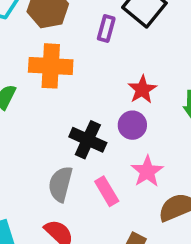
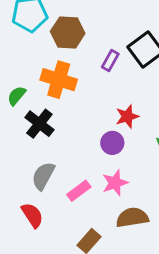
black cross: (88, 140) -> (39, 124), moved
pink rectangle: (107, 191) -> (79, 191), turned 70

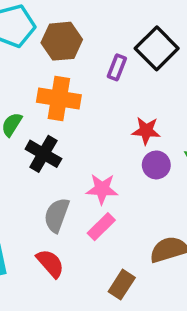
red star: (127, 116) -> (146, 131), turned 30
purple circle: (112, 143) -> (156, 165), moved
pink star: (115, 183) -> (102, 189), moved, turned 30

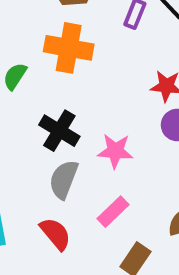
black cross: (43, 154) -> (59, 131), moved
pink rectangle: (101, 227) -> (113, 212), moved

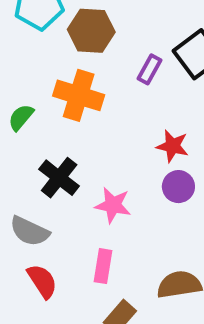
gray semicircle: (64, 179) -> (30, 231), moved, turned -93
pink rectangle: (113, 212) -> (103, 266), turned -44

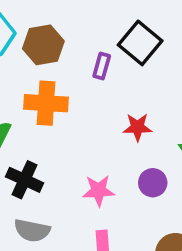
black cross: (59, 178) -> (25, 180), moved
purple circle: (178, 187) -> (153, 183), moved

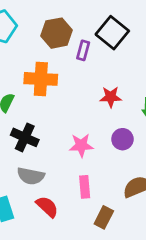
brown hexagon: (43, 45) -> (57, 33), moved

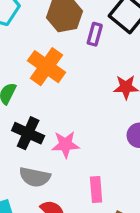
orange cross: (41, 79) -> (47, 67), turned 32
pink star: (81, 145) -> (65, 144), moved

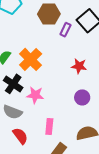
orange cross: (47, 67) -> (31, 59), moved

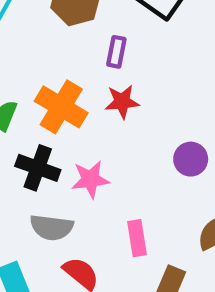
purple rectangle: (65, 30) -> (116, 52), moved
red star: (79, 66) -> (122, 102), moved

